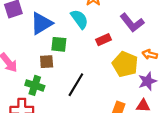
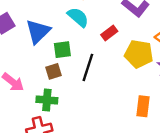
black line: (76, 85) -> (88, 67), moved

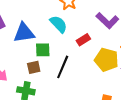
blue triangle: (38, 32) -> (24, 33), turned 30

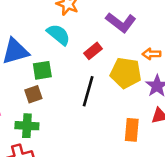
black line: (63, 67) -> (88, 91), moved

